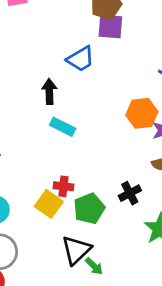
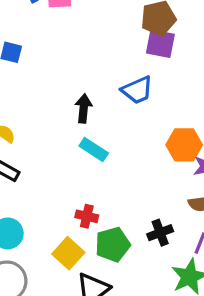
blue trapezoid: (81, 59) -> (137, 90), moved
yellow square: (49, 204) -> (68, 253), moved

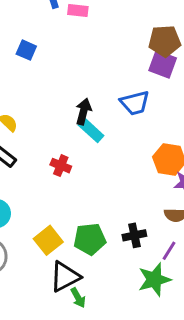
cyan rectangle: (94, 149) -> (91, 130), moved
red cross: (87, 216) -> (61, 166), moved

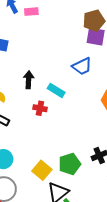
black arrow: (83, 112) -> (29, 80), moved
red cross: (61, 166) -> (40, 108), moved

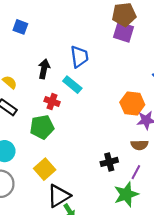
blue trapezoid: (82, 66) -> (79, 57), moved, turned -80
green pentagon: (70, 164) -> (42, 127), moved

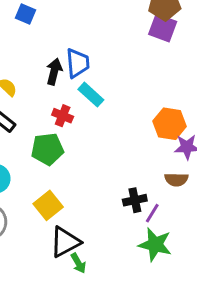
blue trapezoid: (79, 57) -> (78, 63), moved
purple line: (136, 172) -> (152, 213), moved
green star: (126, 194) -> (155, 245), turned 30

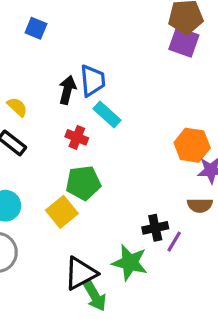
green pentagon: (47, 149) -> (83, 183), moved
yellow square: (48, 205) -> (62, 212), moved
green star: (155, 245) -> (130, 263), moved
green arrow: (78, 263) -> (95, 296), size x1.4

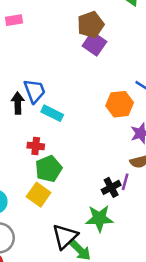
purple square: (184, 42) -> (94, 44), turned 30
red cross: (77, 137) -> (36, 146), moved
orange hexagon: (192, 145) -> (120, 104), moved
purple line: (174, 242) -> (125, 182), moved

